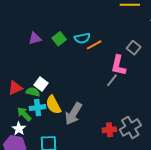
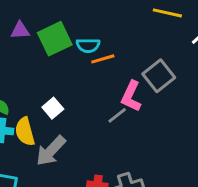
green square: (59, 39) -> (55, 39), size x1.6
gray square: (134, 48) -> (159, 76), size x1.5
white square: (41, 84) -> (53, 108), moved

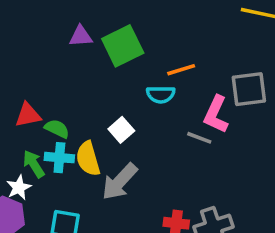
cyan semicircle: (88, 45) -> (161, 94), moved
gray square: (159, 76) -> (249, 89), turned 32
gray line: (117, 115) -> (199, 138), turned 60

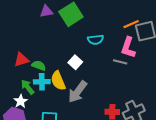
orange line: (181, 70) -> (131, 24), moved

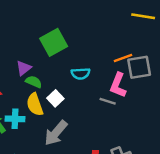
purple triangle: (46, 11) -> (24, 68), moved, turned -32
green semicircle: (39, 66) -> (34, 82), moved
yellow semicircle: (58, 81) -> (35, 104), moved

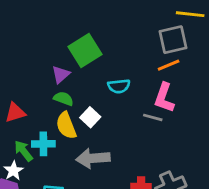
gray square: (139, 67) -> (173, 40), moved
purple triangle: (24, 68) -> (61, 74), moved
gray arrow: (56, 133) -> (93, 158), turned 48

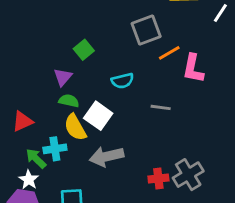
gray square: (173, 40) -> (146, 30), moved
green square: (85, 50) -> (84, 50), size x0.6
pink L-shape: (164, 98) -> (193, 69), moved
white square: (90, 117) -> (98, 116), size x1.4

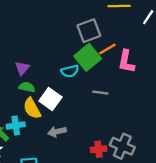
green square: (84, 50) -> (88, 57), moved, size x1.6
gray arrow: (106, 156) -> (57, 132), size x0.7
gray cross: (188, 175) -> (122, 146), turned -35

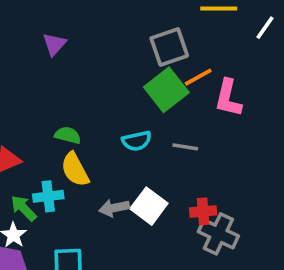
purple triangle: (22, 68) -> (54, 44), moved
cyan semicircle: (70, 71) -> (137, 141), moved
white square: (50, 99) -> (149, 206), moved
red cross: (98, 149) -> (203, 211), moved

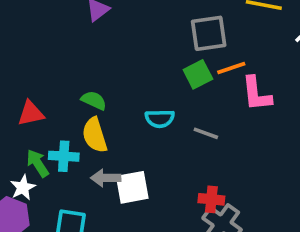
green square: (166, 90) -> (198, 74), size x0.7
pink L-shape: (228, 98) -> (256, 94), turned -30
white square: (149, 206) -> (132, 187), moved, turned 32
gray arrow: (114, 208) -> (106, 178), moved

